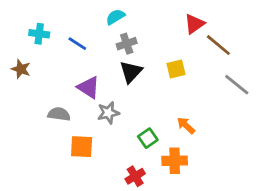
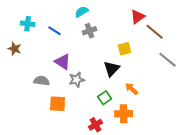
black triangle: (131, 72) -> (112, 69), moved

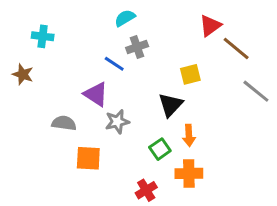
blue line: (55, 31) -> (114, 64), moved
orange arrow: (132, 89) -> (189, 135), moved, turned -136

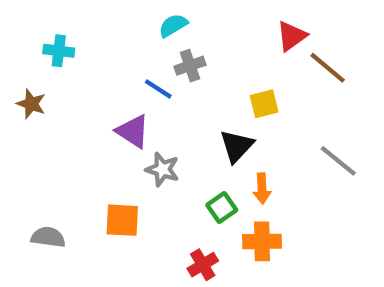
gray line: (256, 91) -> (338, 161), moved
gray star: (117, 122) -> (162, 169), turned 30
gray semicircle: (64, 123) -> (48, 237), moved

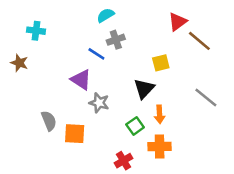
gray semicircle: (48, 237) -> (49, 121), moved, turned 60

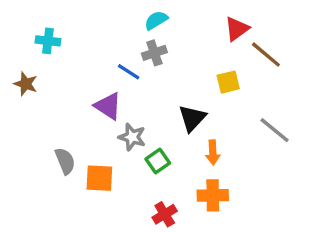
cyan semicircle: (105, 15) -> (156, 20), moved
yellow square: (161, 63) -> (228, 82), moved
green square: (135, 126) -> (158, 161), moved

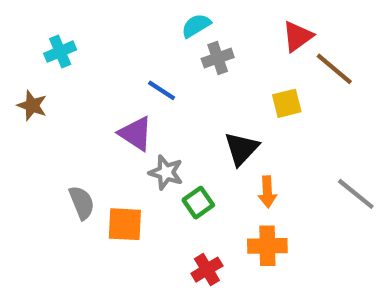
cyan cross: (48, 41) -> (60, 52), turned -30
gray cross: (154, 53) -> (218, 58), moved
gray line: (275, 130) -> (356, 194), moved

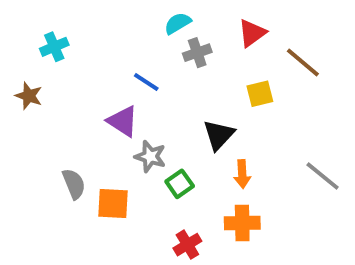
red triangle: (298, 36) -> (252, 33), moved

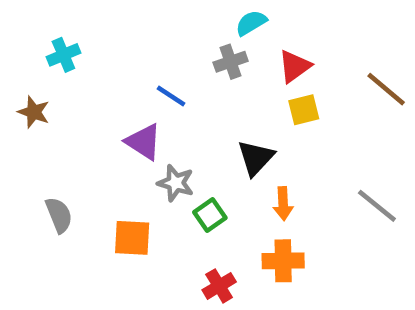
cyan semicircle: (178, 23) -> (251, 23), moved
red triangle: (252, 33) -> (295, 66), moved
brown line: (303, 62) -> (386, 89), moved
gray semicircle: (74, 184) -> (59, 215), moved

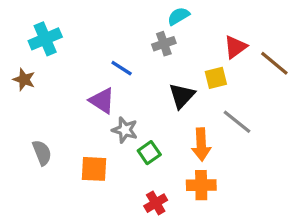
cyan cross: (63, 55) -> (45, 39), size x1.4
red triangle: (295, 66) -> (235, 47), moved
black triangle: (256, 158) -> (182, 96), moved
orange arrow: (283, 204) -> (201, 145), size x1.4
gray line: (377, 206) -> (237, 122), moved

